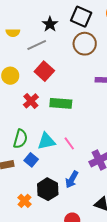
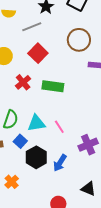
brown circle: (85, 44) -> (79, 40), moved
black hexagon: (48, 189) -> (36, 157), moved

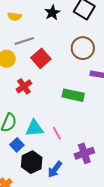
gray line: (32, 27) -> (24, 41), moved
green rectangle: (53, 86) -> (73, 95), moved

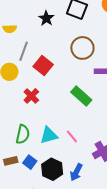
gray line: (24, 41) -> (24, 51), turned -42
green rectangle: (73, 95) -> (81, 96), turned 40
blue square: (17, 145) -> (30, 162), moved

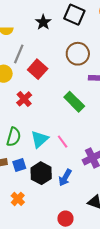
cyan triangle: (49, 135) -> (40, 139), turned -30
blue square: (30, 162) -> (19, 165), turned 32

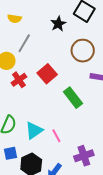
black star: (43, 22) -> (58, 24), moved
red square: (38, 69) -> (47, 74), moved
red cross: (24, 99) -> (19, 80), moved

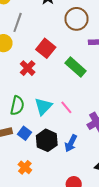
red cross: (19, 80) -> (28, 68), moved
blue square: (10, 153) -> (24, 133), turned -32

